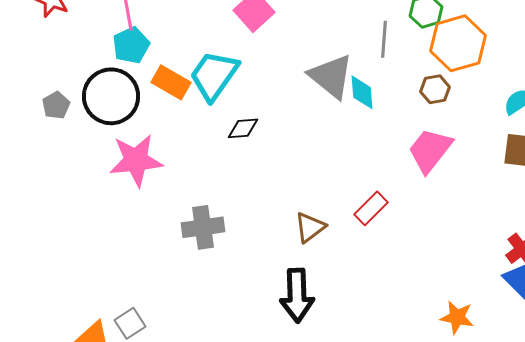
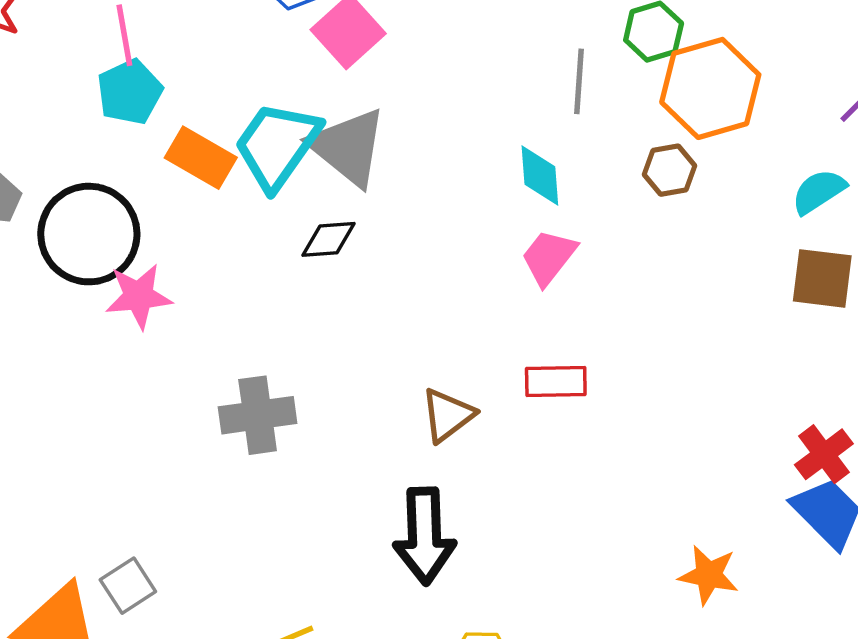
gray triangle: (331, 76) -> (348, 147), moved
black circle: (111, 96) -> (89, 234), moved
pink trapezoid: (430, 150) -> (549, 257), moved, size x0.7
pink star: (136, 160) -> (139, 296), size x0.7
red rectangle: (371, 208) -> (556, 381), turned 44

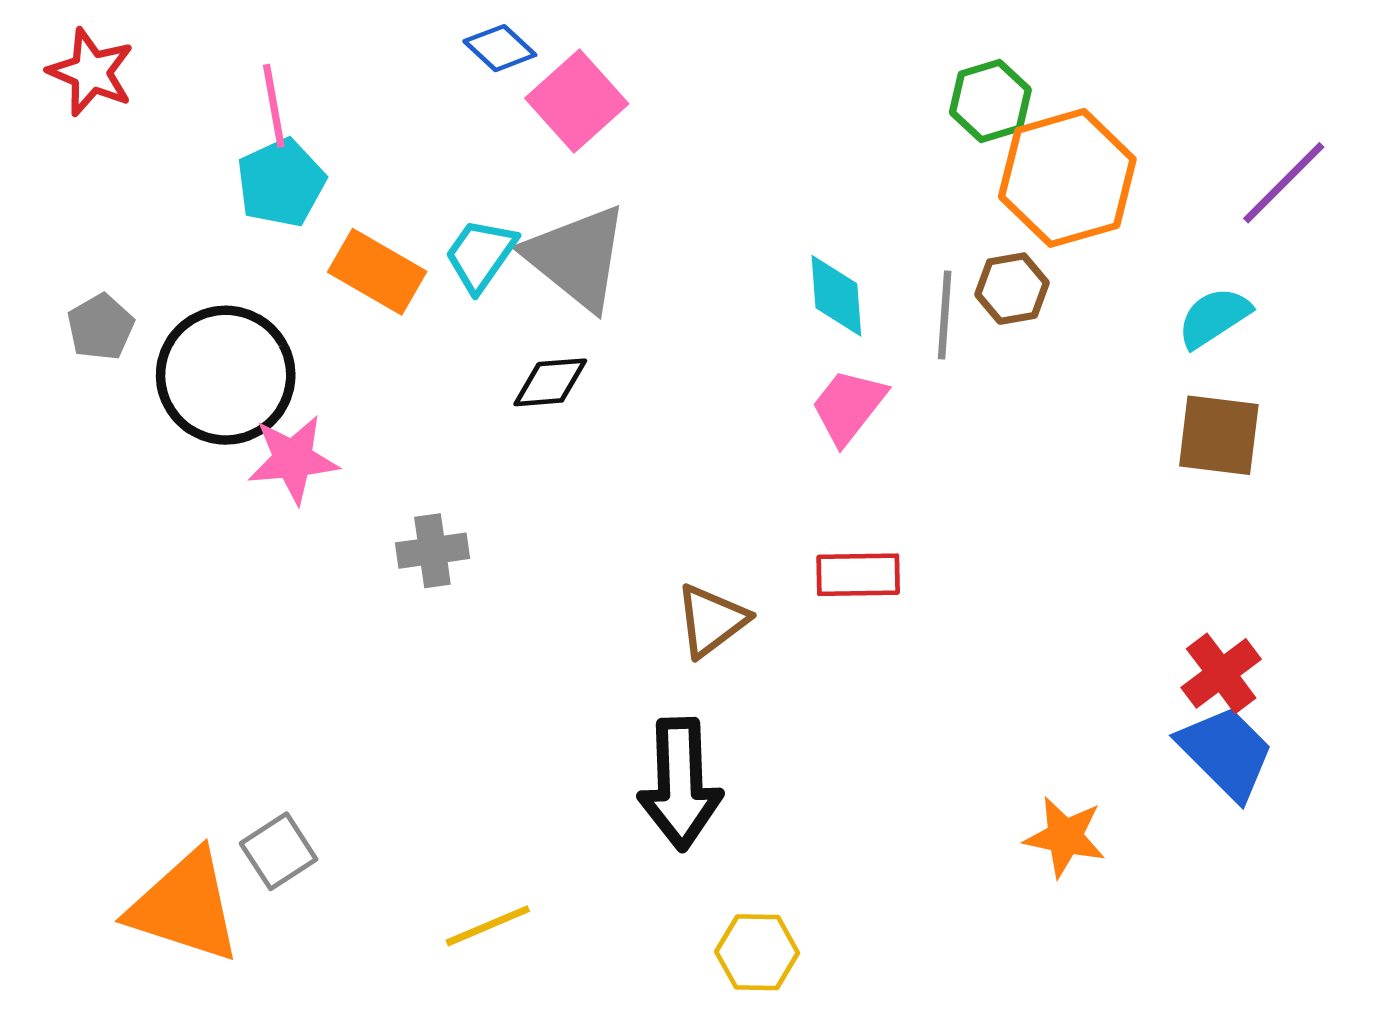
gray line: (579, 81) -> (945, 315), moved
cyan trapezoid: (277, 145) -> (481, 255), size x0.6
gray cross: (258, 415) -> (432, 551), moved, size x0.7

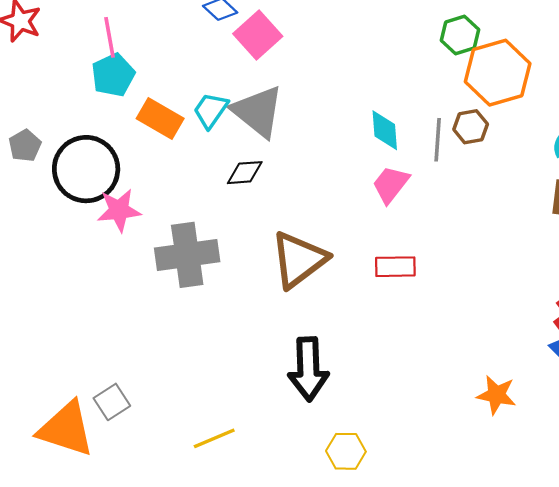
gray cross: (432, 551) -> (187, 255), size x1.8
brown triangle: (711, 620) -> (299, 260), moved, size x1.6

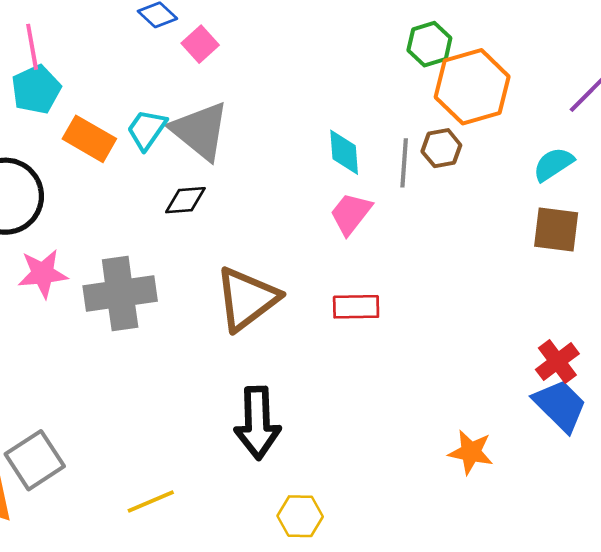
pink square: (258, 35) -> (200, 44), size x0.7
pink star: (119, 210) -> (43, 274), moved
gray square: (112, 402) -> (35, 460), size x1.4

